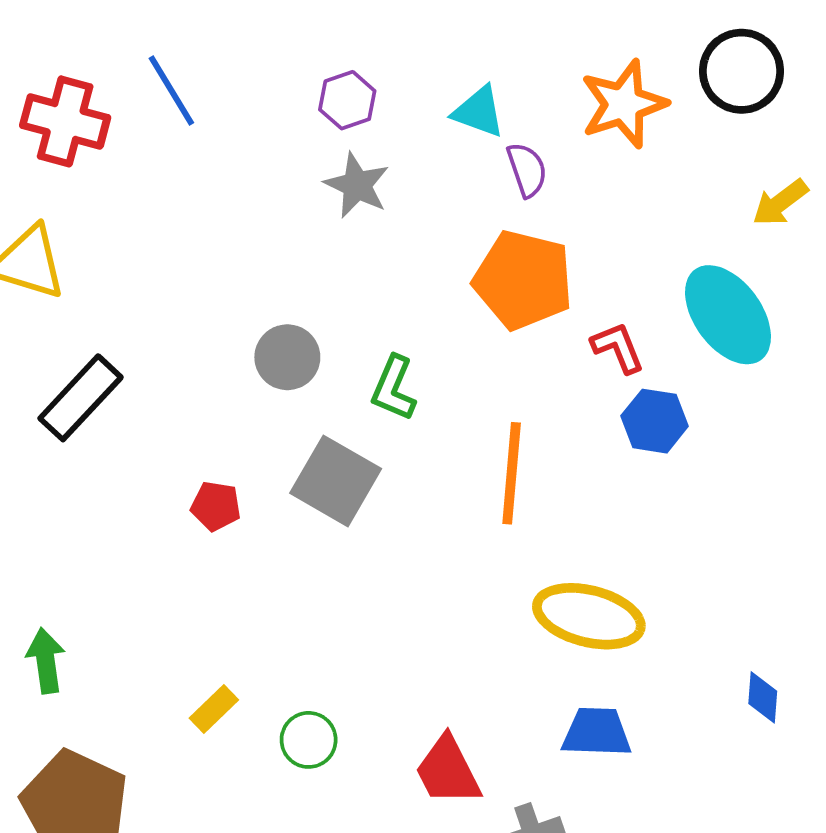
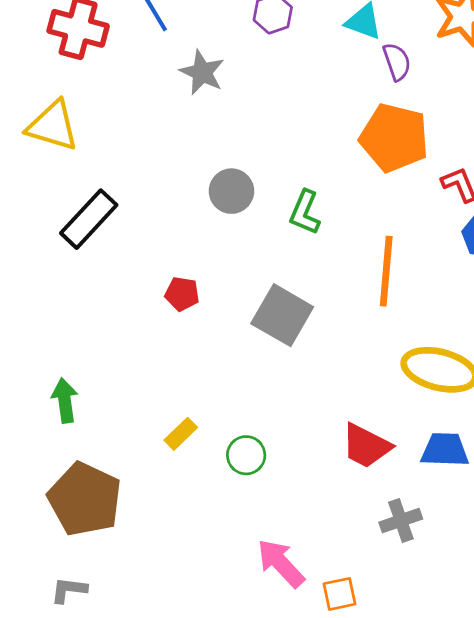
gray star: (357, 185) -> (202, 72), moved
gray square: (336, 481) -> (282, 315), moved
red trapezoid: (448, 771) -> (366, 446), moved, turned -36

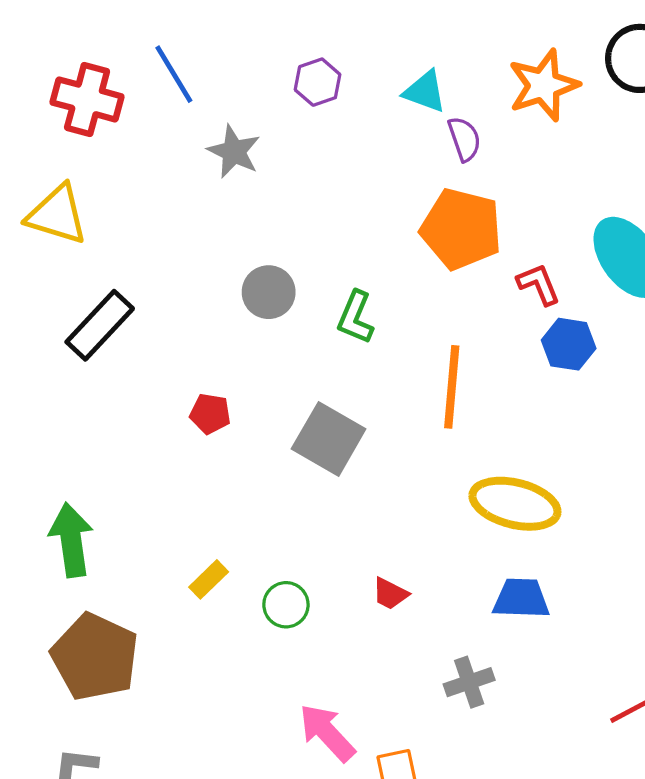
green arrow: (65, 401) -> (71, 540), size x1.4
red trapezoid: (366, 446) -> (390, 594), moved, size x0.6

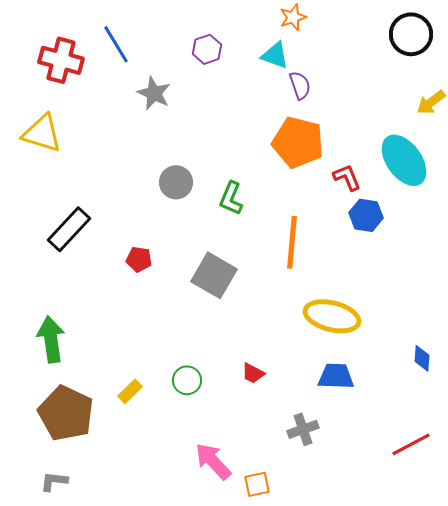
orange star: (543, 85) -> (293, 17), moved, size x0.6
black rectangle: (100, 325) -> (69, 229), moved
yellow rectangle: (209, 579) -> (130, 391), moved

